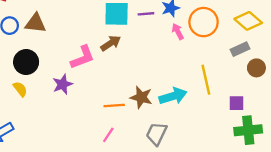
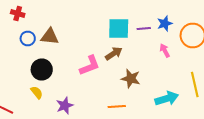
pink arrow: (178, 31) -> (165, 50), moved
purple star: (63, 84) -> (65, 106), moved
brown star: (141, 97) -> (131, 78), moved

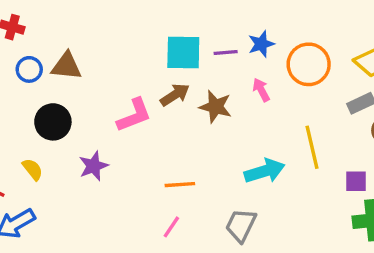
brown star: (131, 78) -> (215, 107), moved
yellow semicircle: (37, 92) -> (33, 169), moved
purple star: (65, 106) -> (94, 166), moved

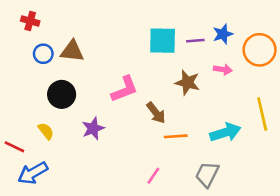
pink arrow: (261, 90) -> (223, 69), turned 126
brown arrow: (175, 95) -> (156, 113), moved, turned 85
orange line: (180, 185) -> (176, 136), moved

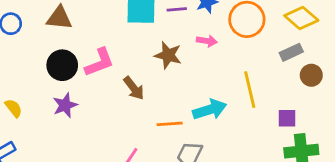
brown triangle: (72, 51) -> (59, 18), moved
black circle: (62, 94) -> (62, 65), moved
orange line: (176, 136) -> (170, 124), moved

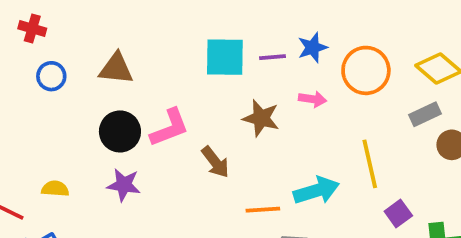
purple star: (65, 105) -> (124, 185), turned 30
yellow semicircle: (14, 108) -> (55, 189), turned -48
purple square: (287, 118) -> (398, 213), moved, turned -36

